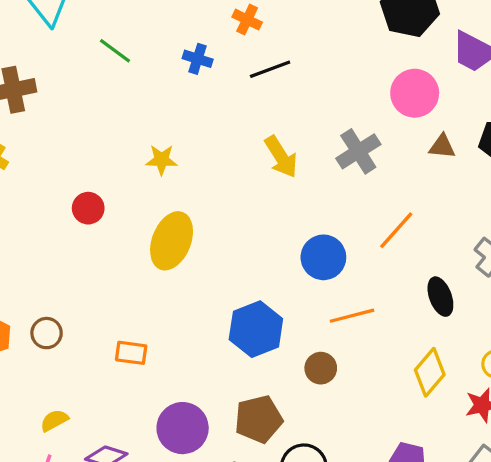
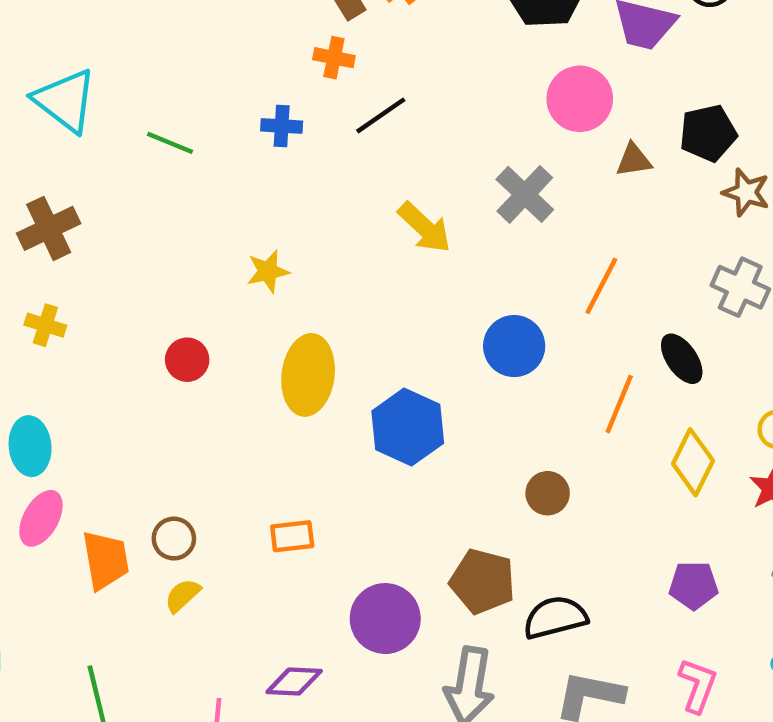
orange line: (352, 316) -> (619, 404), moved, turned -39
blue hexagon: (256, 329) -> (408, 427), moved
brown pentagon: (259, 419) -> (483, 581), turned -30
yellow semicircle: (54, 420) -> (182, 595), moved

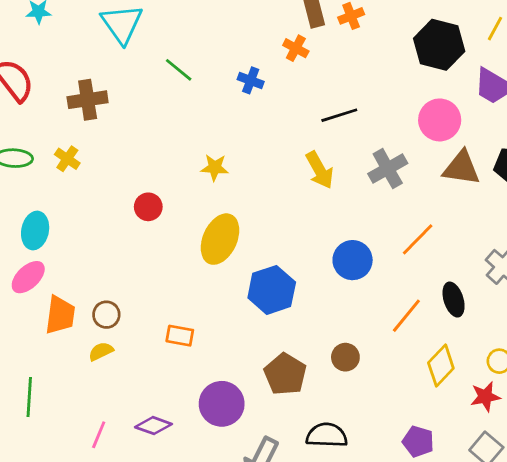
black line: (381, 115) -> (339, 115), moved
brown triangle: (634, 160) -> (461, 168), size x1.6
brown pentagon: (483, 581) -> (285, 374), moved

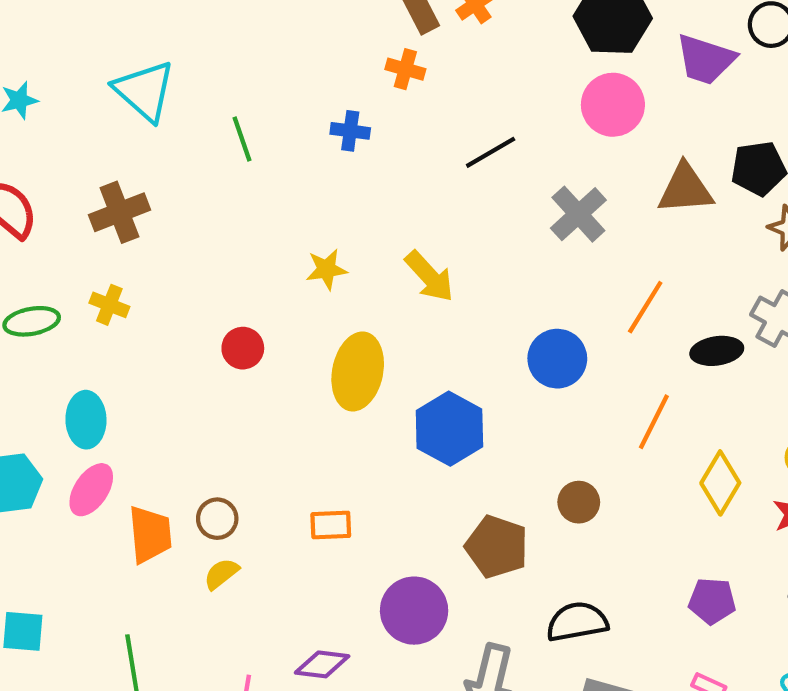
green line: (179, 70) -> (242, 139), turned 44
pink circle: (440, 120) -> (613, 105), moved
yellow arrow: (320, 170) -> (429, 276), moved
black ellipse: (454, 300) -> (717, 351), moved, turned -68

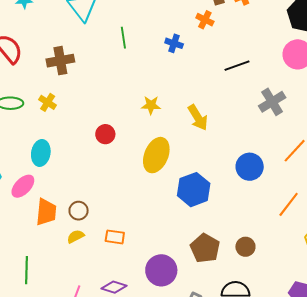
cyan ellipse: (86, 420) -> (41, 153), moved
brown circle: (579, 502) -> (245, 247), moved
orange rectangle: (331, 525) -> (115, 237), moved

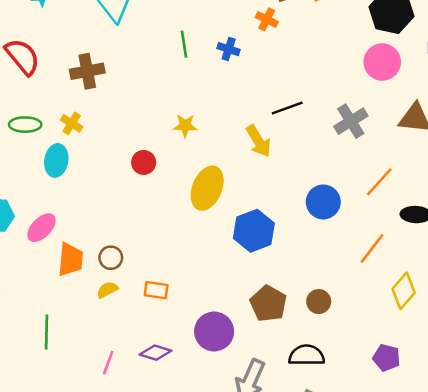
green line: (123, 38) -> (184, 44), moved
black line: (237, 66) -> (287, 108), moved
yellow star: (151, 105) -> (185, 126), moved
cyan ellipse: (41, 153) -> (56, 160), moved

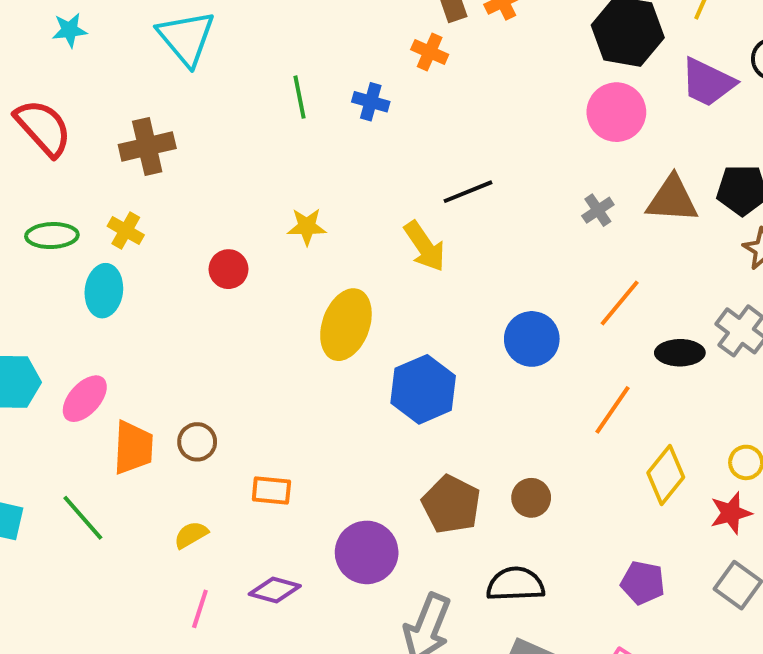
gray cross: (351, 121) -> (598, 210), moved, size x0.6
red circle: (144, 162) -> (228, 269), moved
yellow semicircle: (107, 290) -> (191, 535), moved
green line: (46, 332) -> (83, 518), moved, turned -40

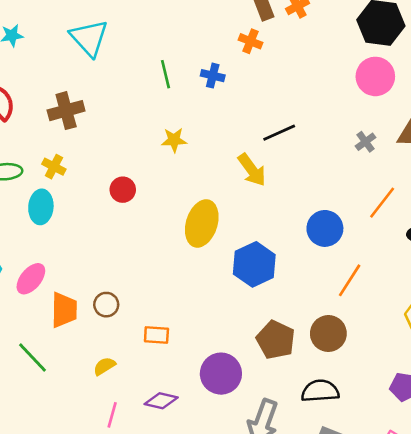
yellow star: (307, 227) -> (174, 140), moved
orange line: (612, 410) -> (350, 280), moved
brown circle: (531, 498) -> (328, 333), size x1.4

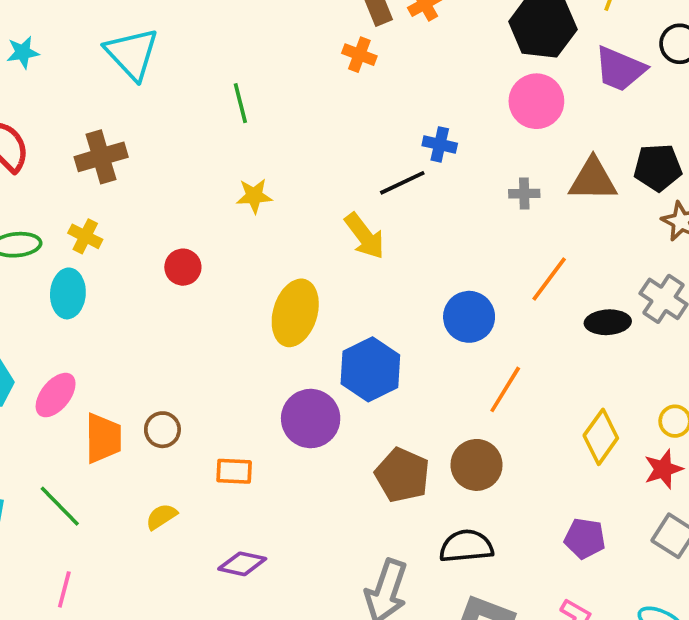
blue cross: (213, 76) -> (440, 144), moved
gray cross: (366, 142) -> (524, 194), turned 36
purple circle: (221, 374) -> (311, 419), moved
pink line: (112, 415) -> (64, 589), moved

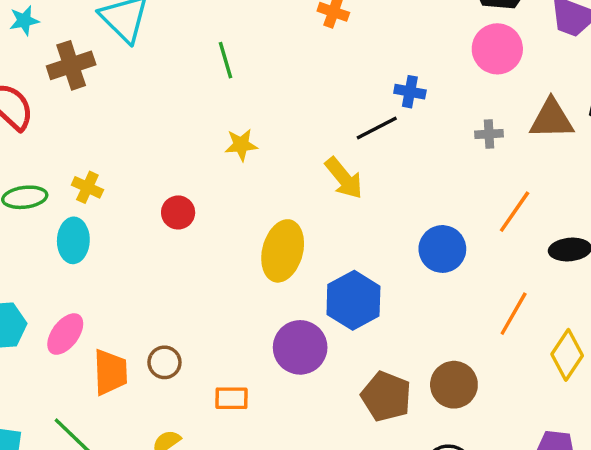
brown cross: (101, 157) -> (71, 65), moved
orange line: (505, 389) -> (514, 314), moved

